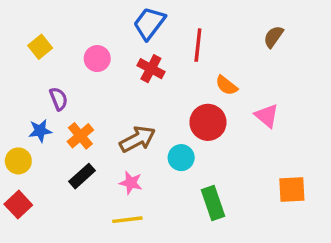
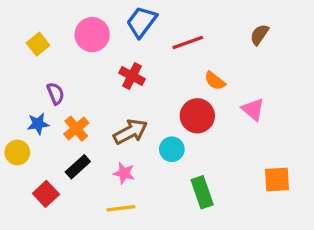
red line: (198, 45) -> (188, 43), turned 64
pink circle: (97, 59) -> (92, 35), moved, size x1.4
red cross: (151, 69) -> (132, 76), moved
red square: (18, 205) -> (46, 194), moved

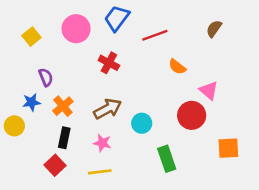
red circle: (197, 116) -> (192, 115), moved
black rectangle: (78, 167) -> (64, 138), turned -36
red square: (46, 194) -> (55, 165), moved

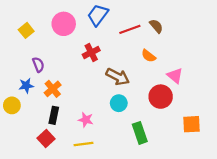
brown semicircle: (214, 29) -> (156, 26), moved, turned 104
red cross: (109, 63) -> (91, 53), turned 35
brown arrow: (108, 109) -> (118, 77), moved, turned 55

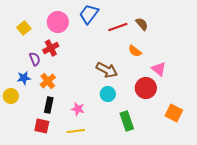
red cross: (91, 53) -> (51, 48), moved
orange square: (191, 124) -> (174, 113), turned 30
red square: (46, 138) -> (42, 126), turned -35

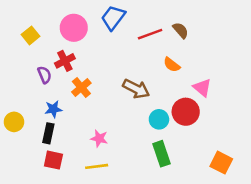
blue star: (24, 78) -> (53, 109), moved
orange cross: (48, 81) -> (81, 88), moved
cyan circle: (108, 94) -> (159, 119), moved
black rectangle: (49, 105) -> (48, 133), moved
orange square: (174, 113) -> (221, 163), moved

